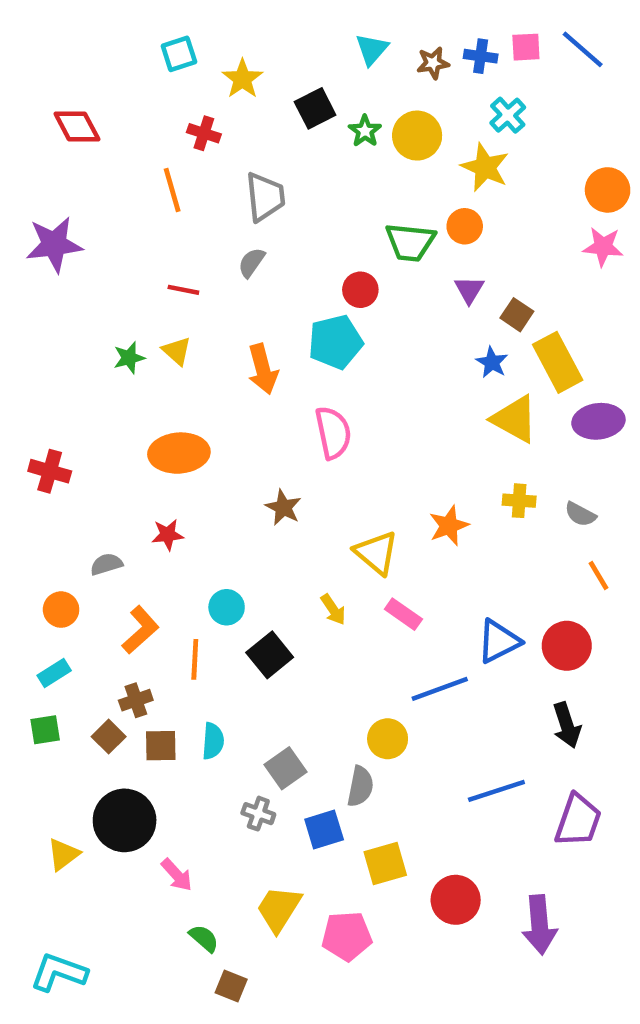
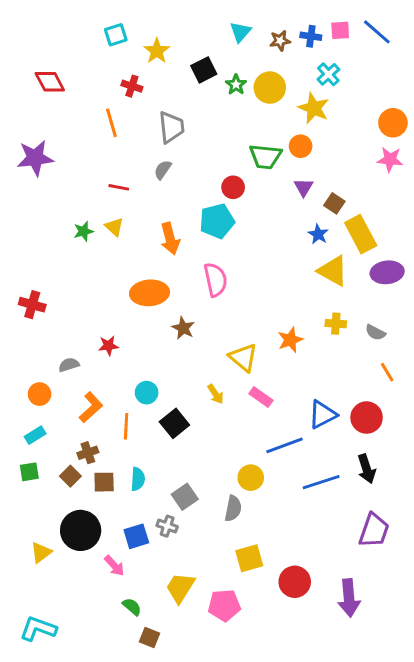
orange ellipse: (179, 453) -> (150, 293), moved
blue line: (496, 791) -> (321, 482), moved
blue square: (324, 829) -> (136, 536), moved

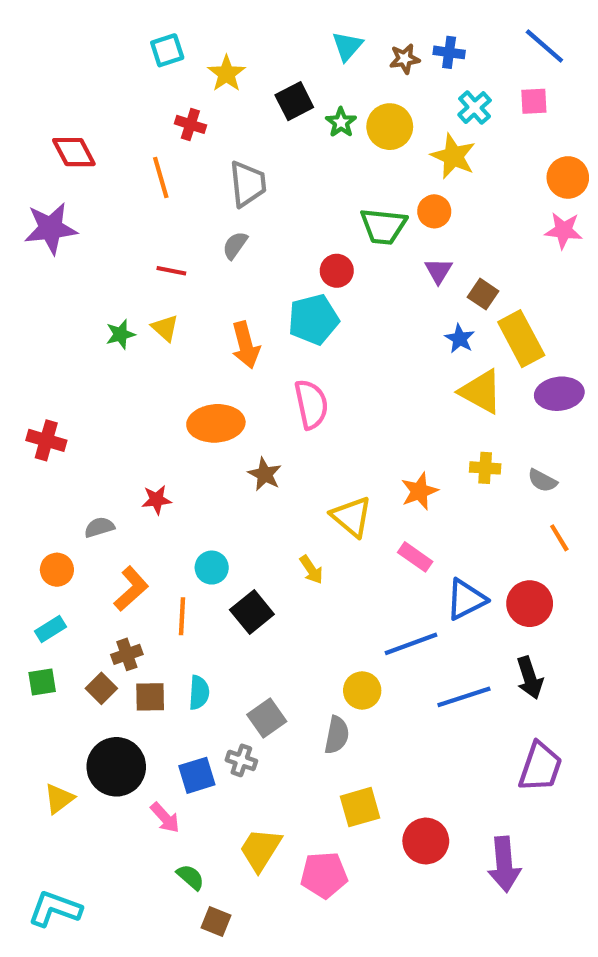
pink square: (340, 30) -> (534, 101), moved
red diamond: (50, 82) -> (74, 152), moved
pink rectangle: (261, 397) -> (415, 557), moved

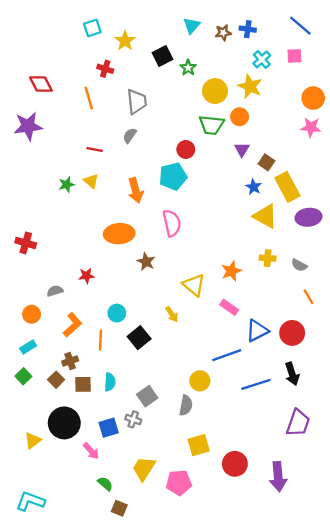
yellow circle: (390, 127) -> (215, 91), moved
green square: (42, 682) -> (23, 376), turned -35

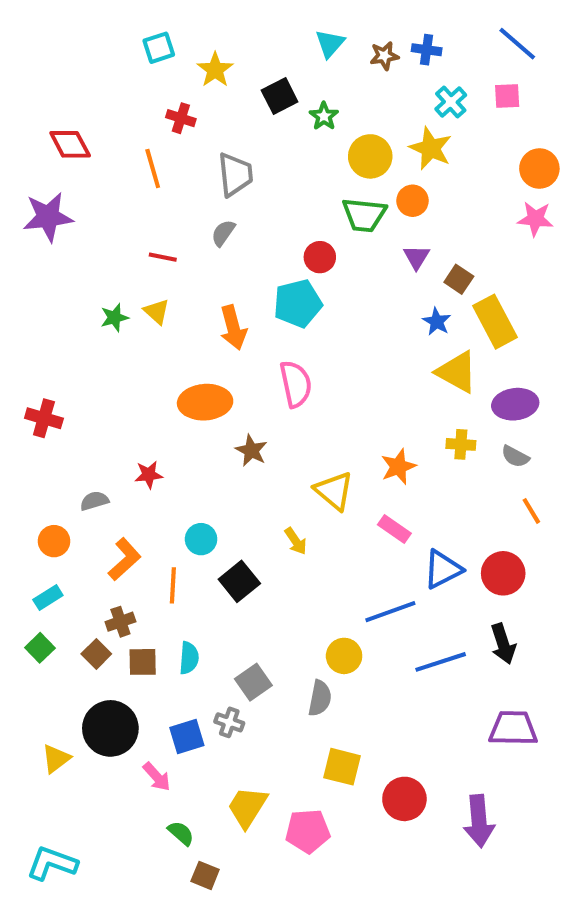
purple ellipse: (309, 217) -> (515, 404), moved
purple trapezoid: (298, 423) -> (513, 728), turned -108
yellow square: (199, 445) -> (342, 767), turned 30

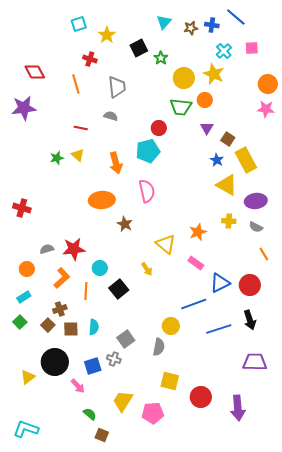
blue line: (517, 44) -> (236, 17), moved
gray semicircle: (223, 233) -> (111, 116), turned 72
red star: (149, 475) -> (74, 249), moved, size x1.6

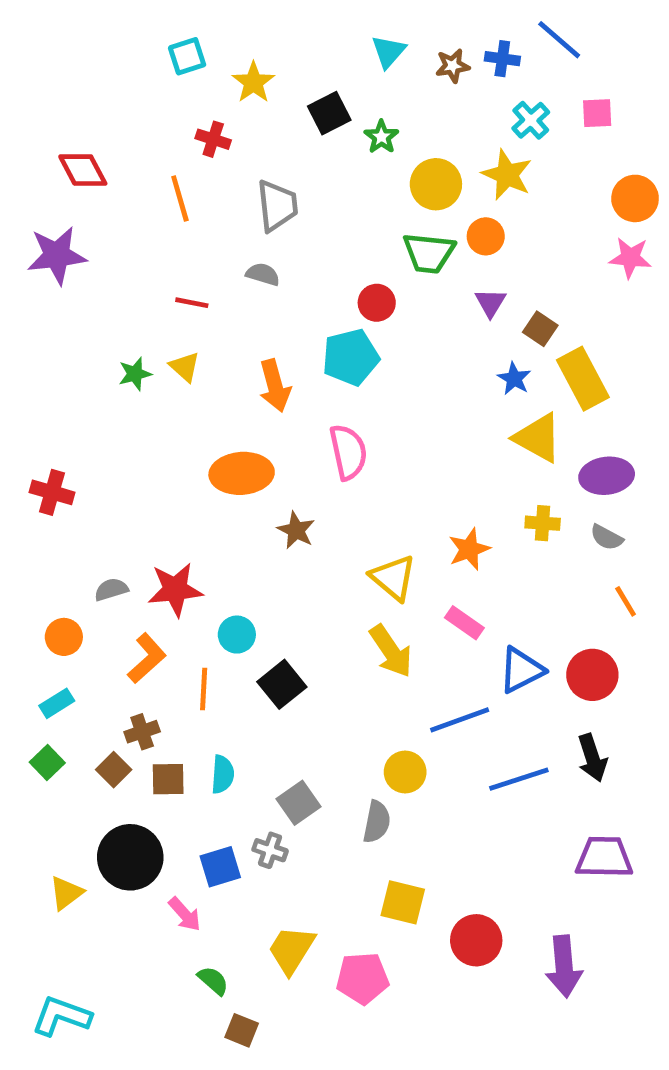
yellow arrow: (147, 269) -> (391, 651), moved, size x1.6

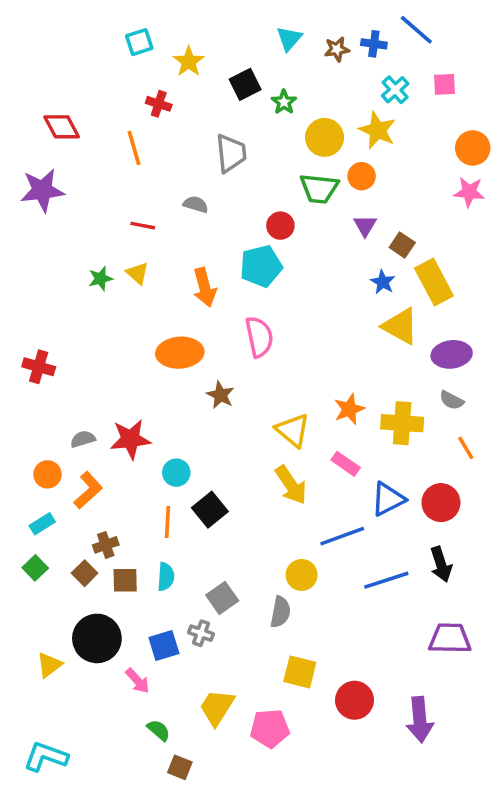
gray trapezoid: (277, 206) -> (231, 153), moved
yellow cross: (543, 523) -> (402, 423), moved, size x1.6
orange L-shape: (147, 658) -> (88, 490), moved
orange line: (204, 689) -> (167, 522), moved

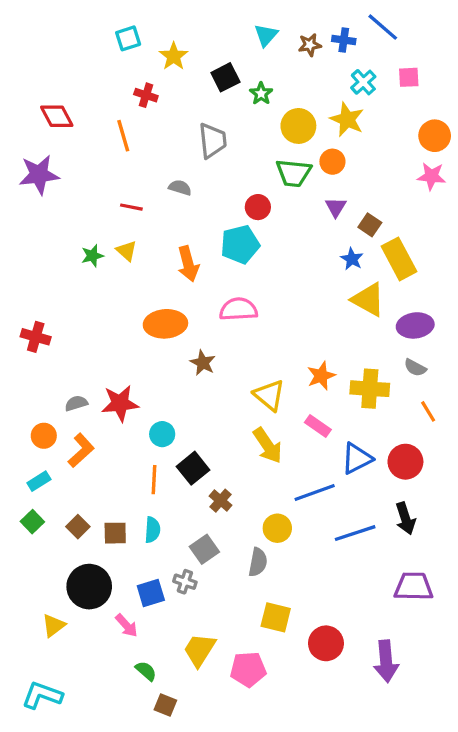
pink semicircle: (259, 337) -> (238, 309), turned -81
brown cross: (106, 545) -> (221, 501), moved, turned -30
yellow triangle: (49, 665) -> (54, 625), moved

